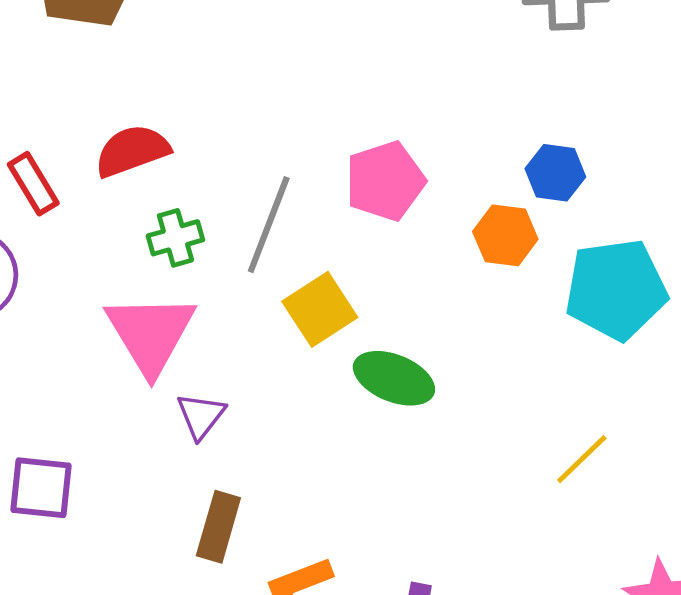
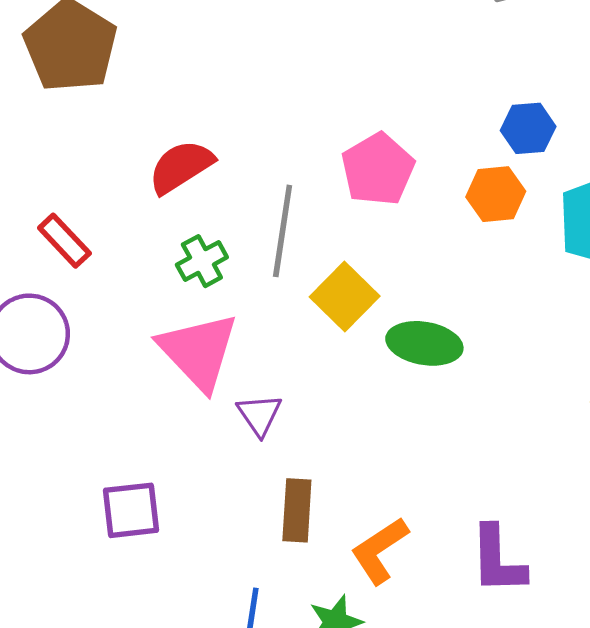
red semicircle: (132, 151) -> (181, 167), moved

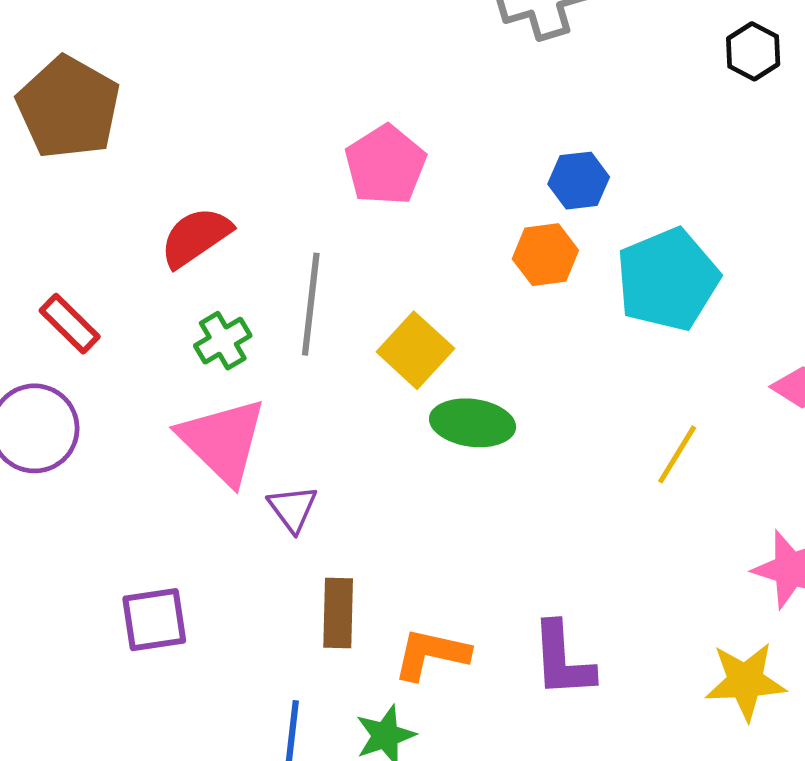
pink pentagon: (378, 169) -> (385, 165), moved
yellow square: (345, 296) -> (415, 350), moved
orange L-shape: (380, 550) -> (431, 654), turned 48

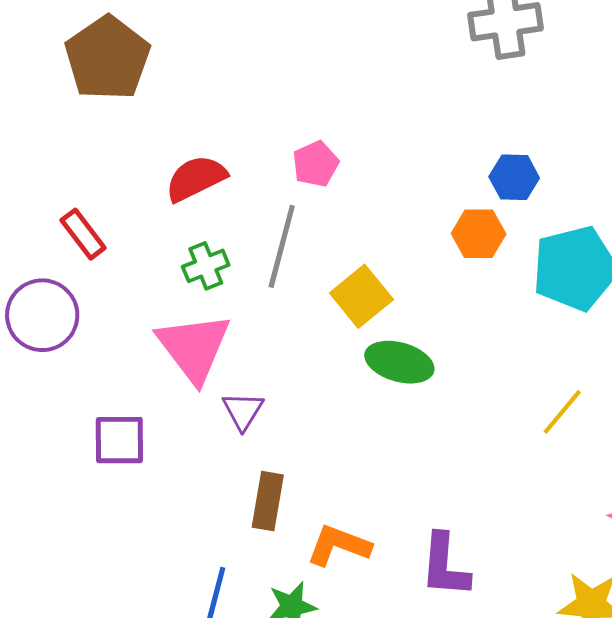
pink pentagon: (385, 165) -> (316, 164), moved, size x0.7
purple square: (154, 620) -> (119, 440), moved

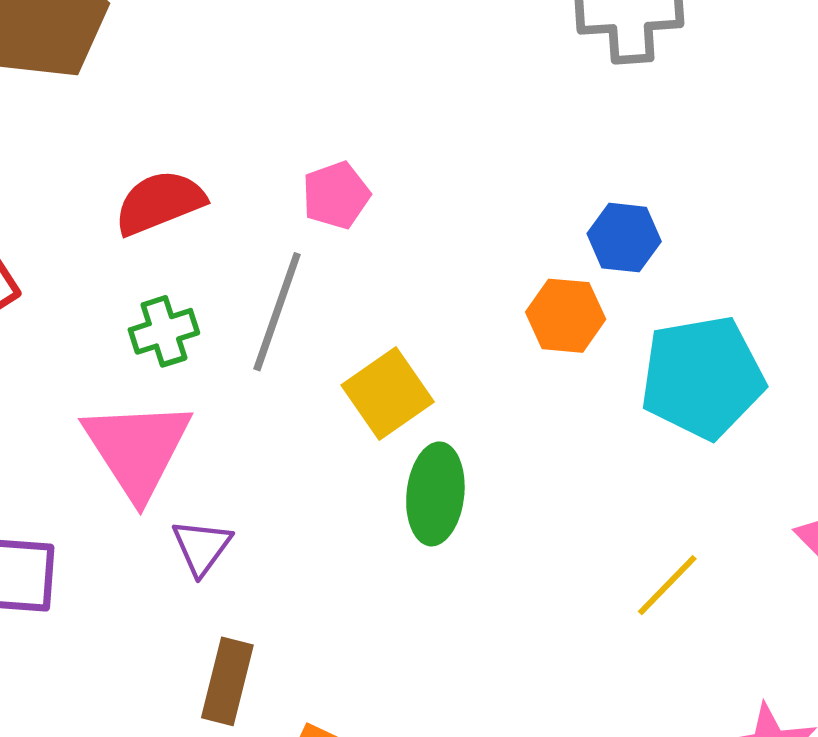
green ellipse: (399, 362) -> (435, 494), turned 76

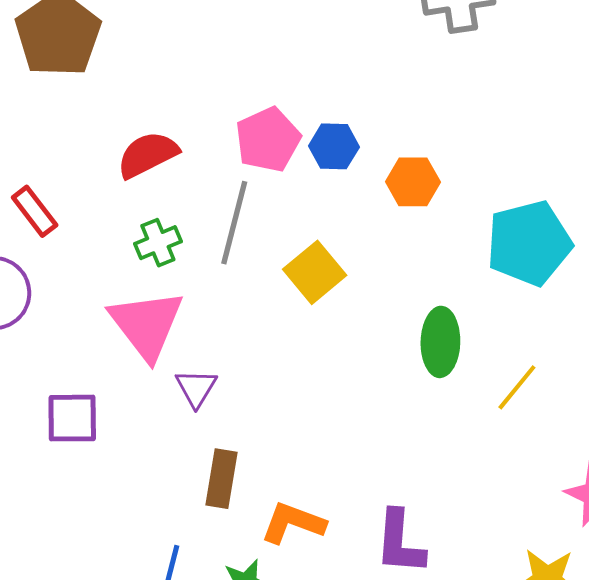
pink pentagon: (336, 195) -> (268, 140), size x1.4
blue hexagon: (624, 238) -> (334, 146), moved
orange hexagon: (566, 316) -> (413, 182), moved
green ellipse: (435, 494) -> (440, 342), moved

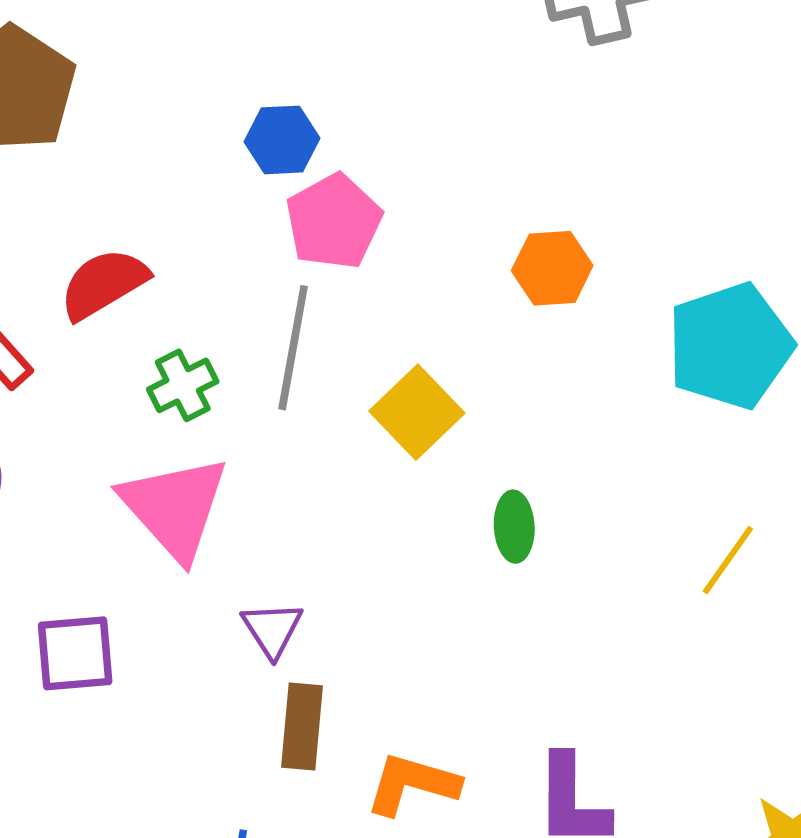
blue hexagon: (334, 146) -> (282, 140), moved
red semicircle: (148, 155) -> (104, 284), moved
green ellipse: (440, 342) -> (514, 527), moved, size x0.7
purple triangle: (196, 388) -> (272, 629), moved

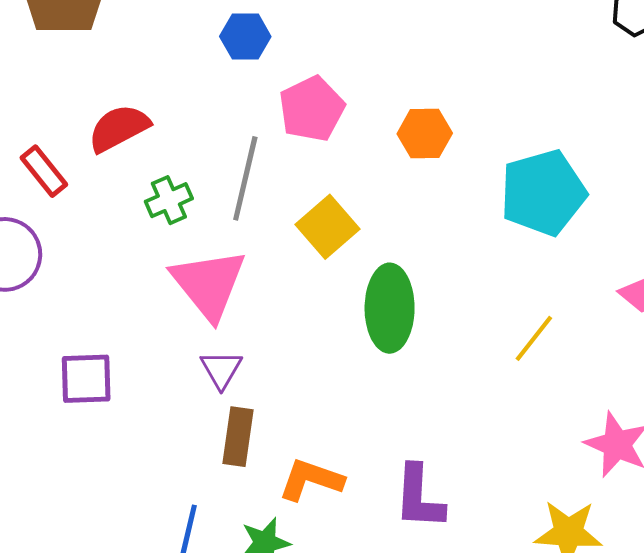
pink pentagon: (334, 222) -> (312, 109), moved
pink triangle: (175, 508) -> (209, 284), moved
green ellipse: (514, 527) -> (390, 308), size x1.8

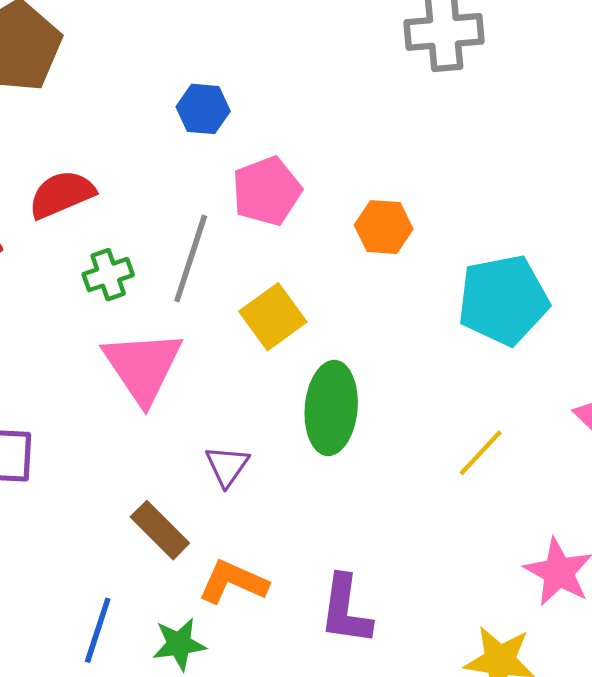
purple triangle: (221, 369) -> (227, 466), moved
brown rectangle: (238, 437) -> (160, 530), turned -58

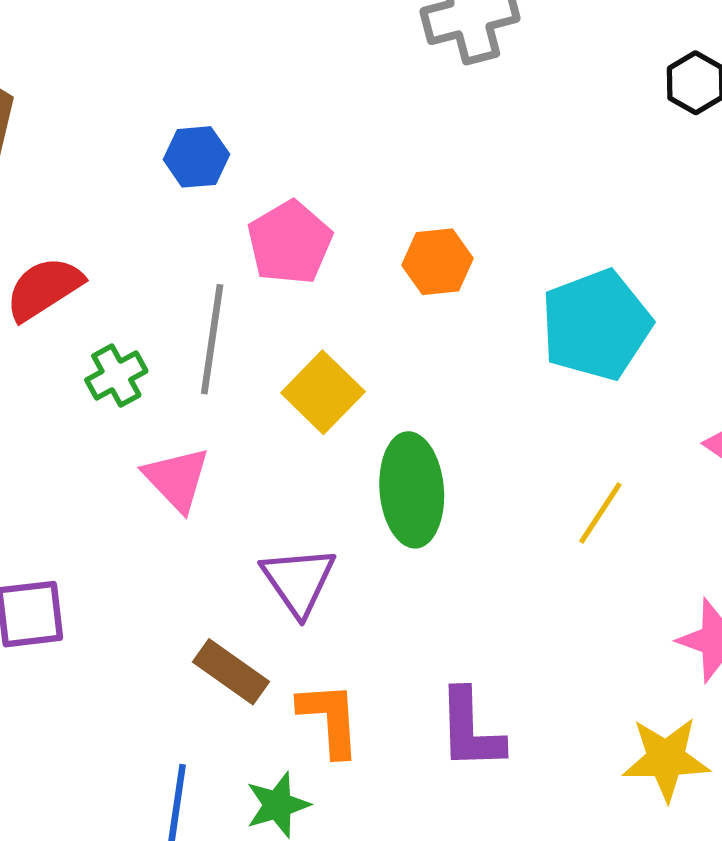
pink triangle: (143, 367) -> (177, 479), size x0.7
purple triangle: (227, 466) -> (298, 581), size x1.4
orange L-shape: (233, 582) -> (330, 719), turned 72

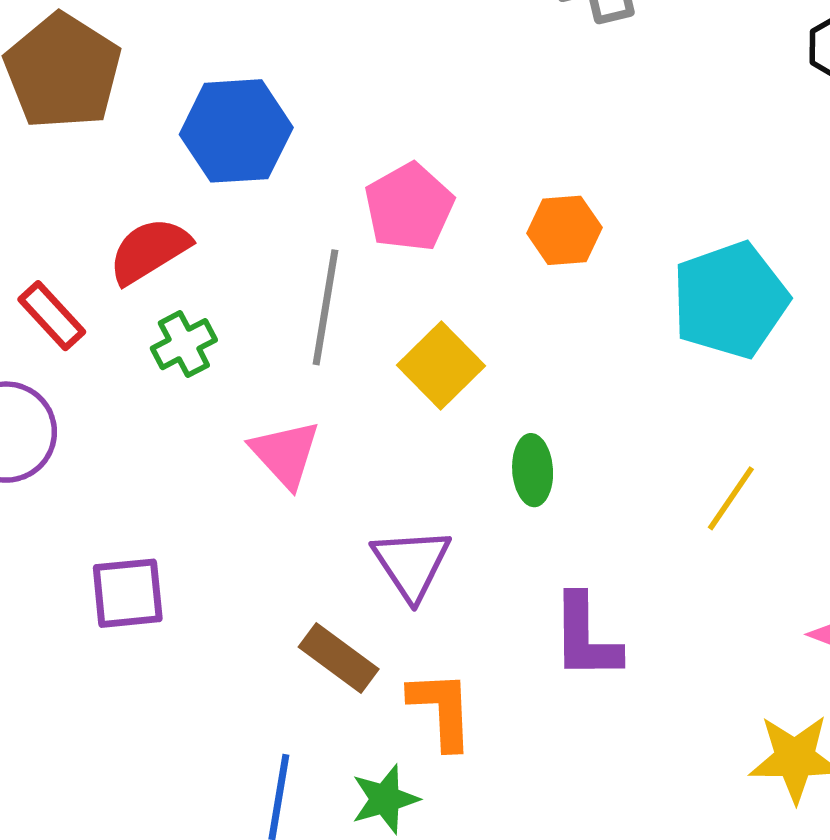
blue hexagon: (196, 157) -> (236, 131), moved, size x1.6
green cross: (116, 375) -> (184, 344), moved
green ellipse: (412, 490) -> (533, 470), size x0.6
purple L-shape: (470, 730) -> (586, 637), moved

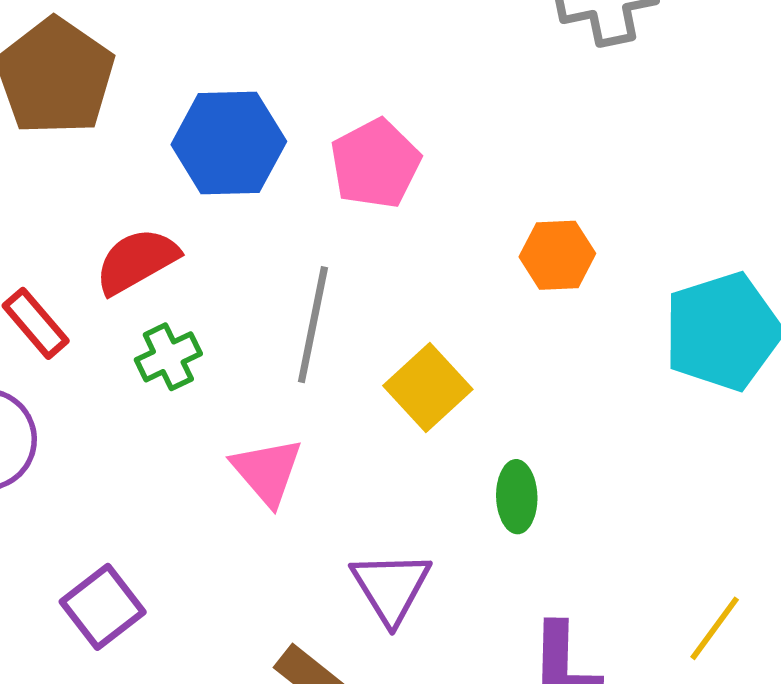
pink pentagon: (409, 207) -> (375, 164), moved
yellow line: (731, 498) -> (715, 628), moved
purple square: (128, 593) -> (103, 607), turned -34

